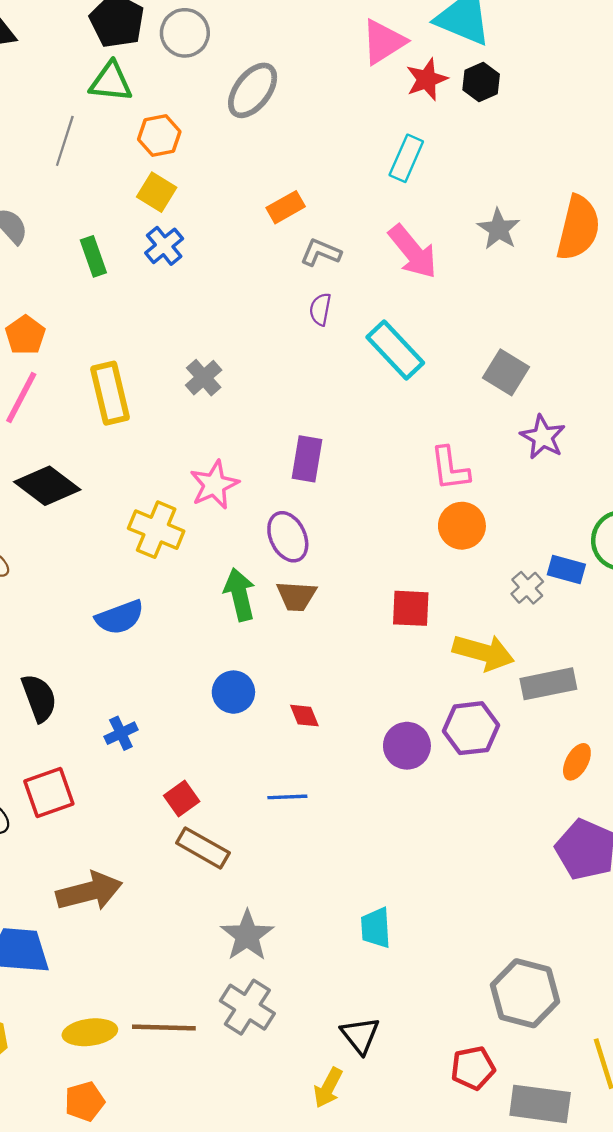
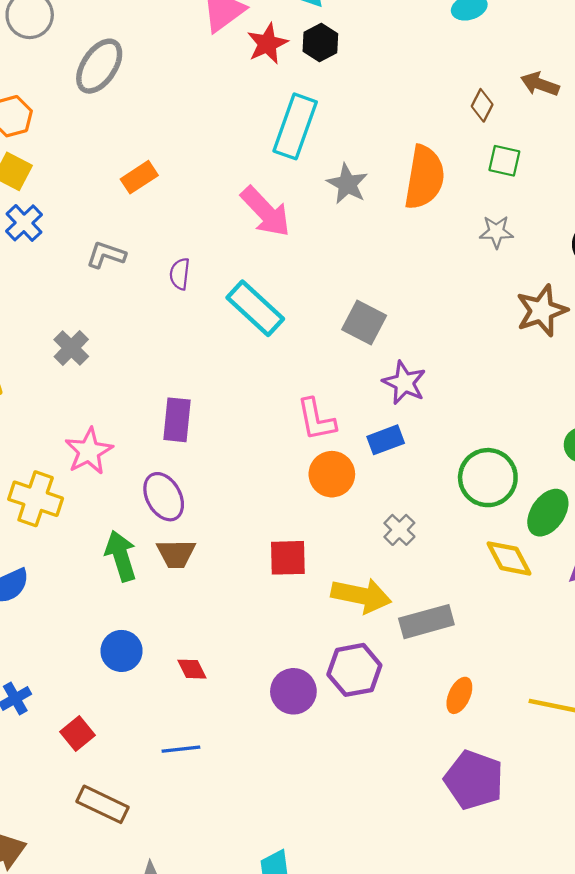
cyan rectangle: (406, 158) -> (295, 126), moved, size x1.4
gray L-shape: (321, 252) -> (106, 255), moved
blue rectangle: (566, 570) -> (386, 440), moved, turned -32
red square: (182, 799) -> (77, 734), moved

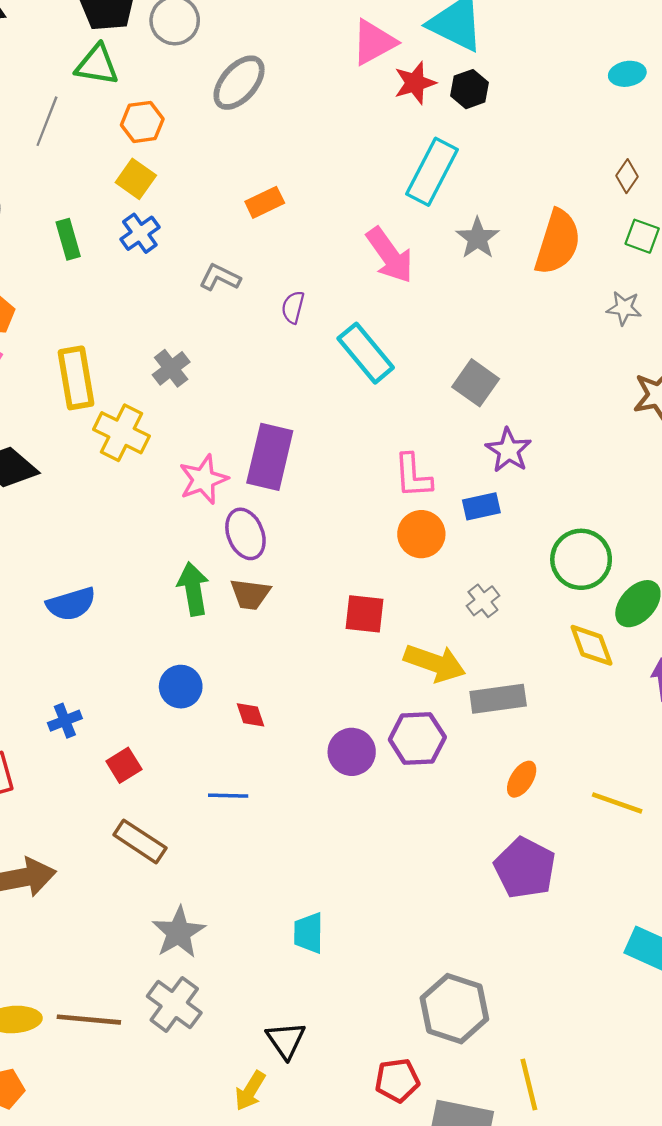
purple rectangle: (177, 420) -> (270, 457), size x1.4
pink star: (89, 451) -> (203, 479), moved
yellow cross: (36, 499) -> (121, 433), moved

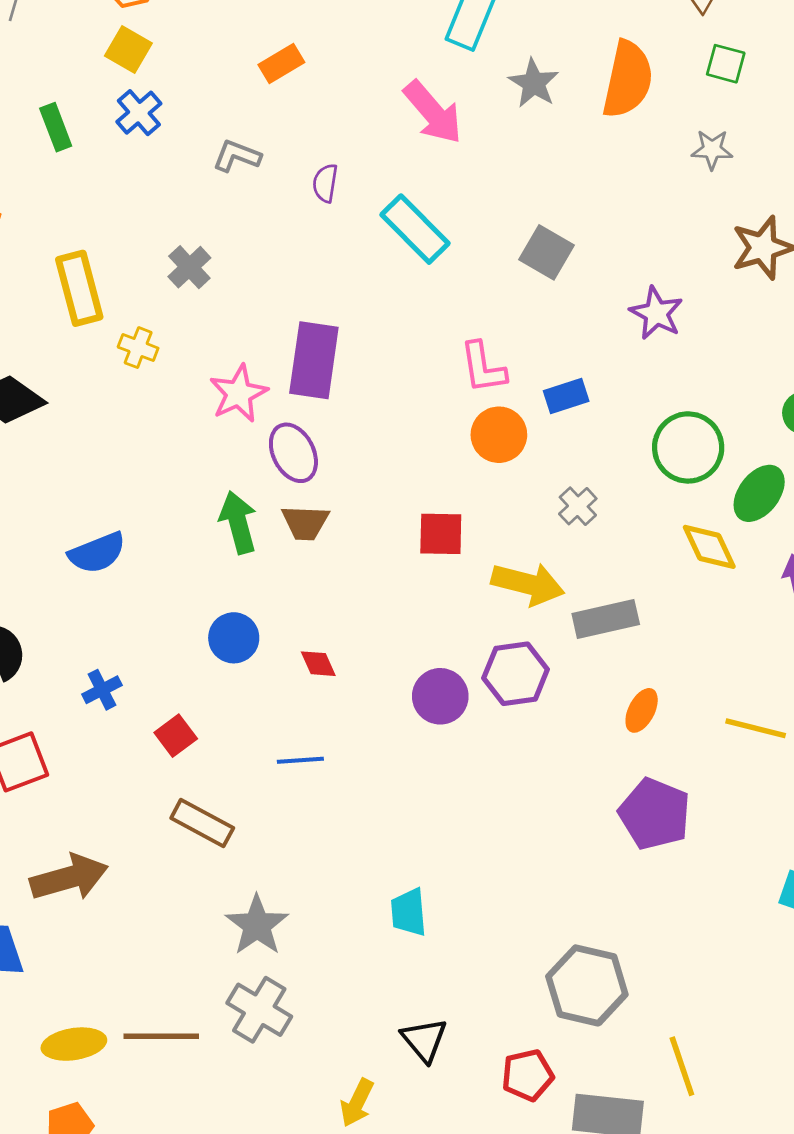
yellow cross: (121, 433) -> (138, 348), size x0.6
purple star: (508, 450) -> (656, 313), moved
black triangle: (286, 1040) -> (424, 1040), moved

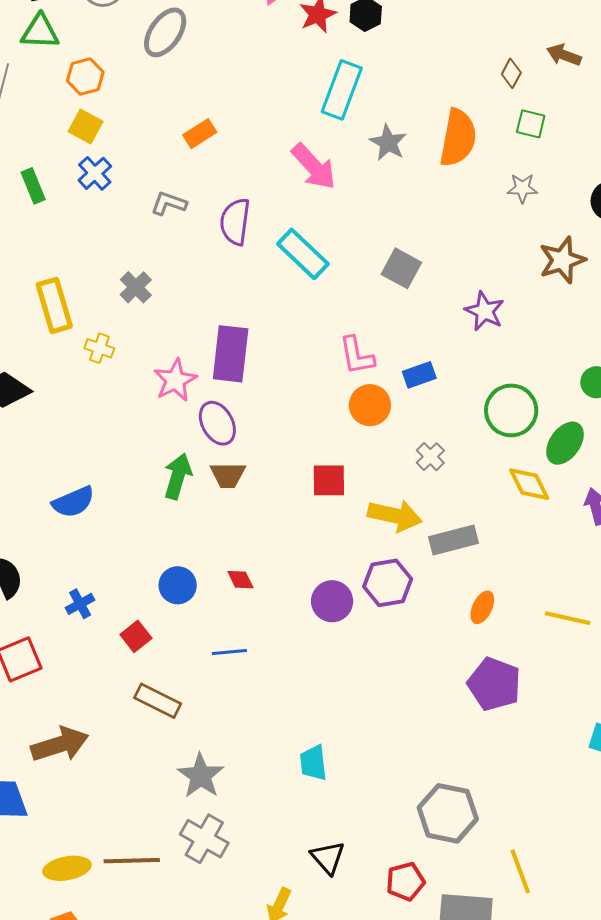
purple semicircle: (325, 183) -> (235, 222), size x1.6
green arrow: (238, 522) -> (178, 476), turned 33
blue circle: (234, 638) -> (178, 585), moved

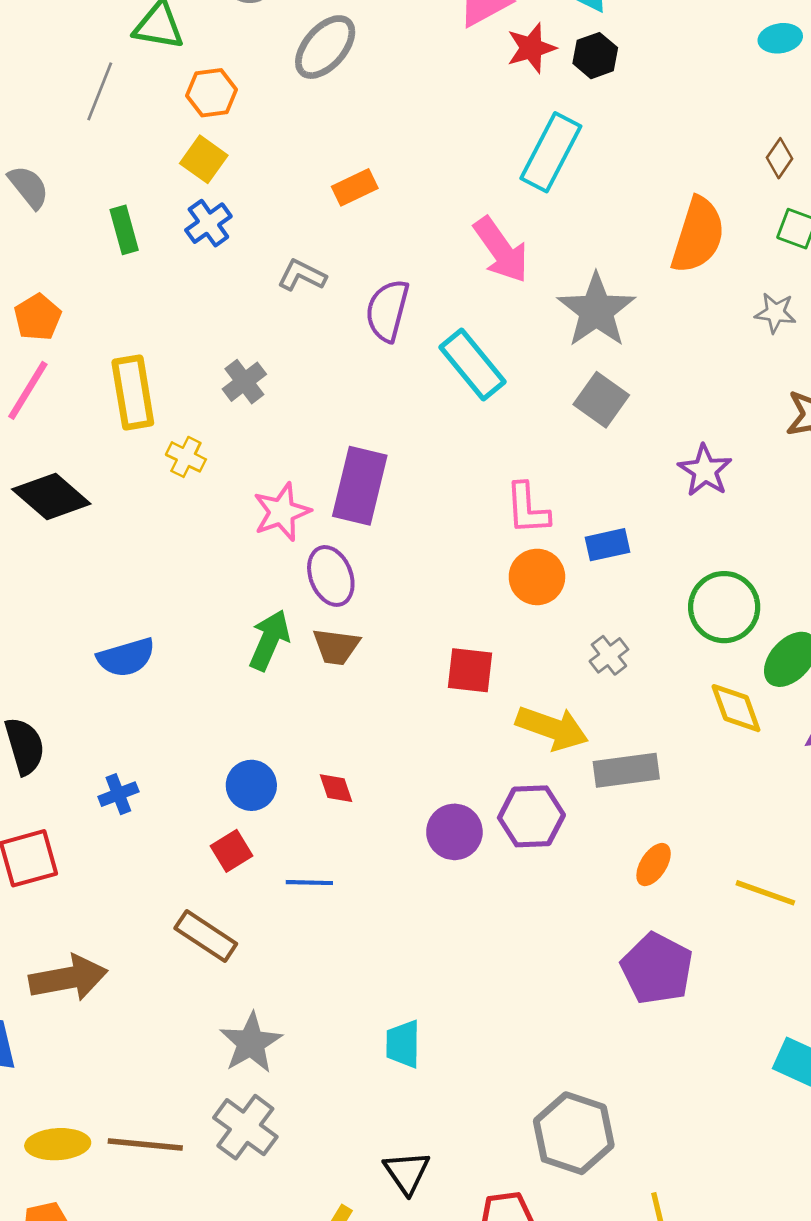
gray star: (388, 143) -> (596, 310), moved, size x1.5
red square: (136, 636) -> (232, 851), moved

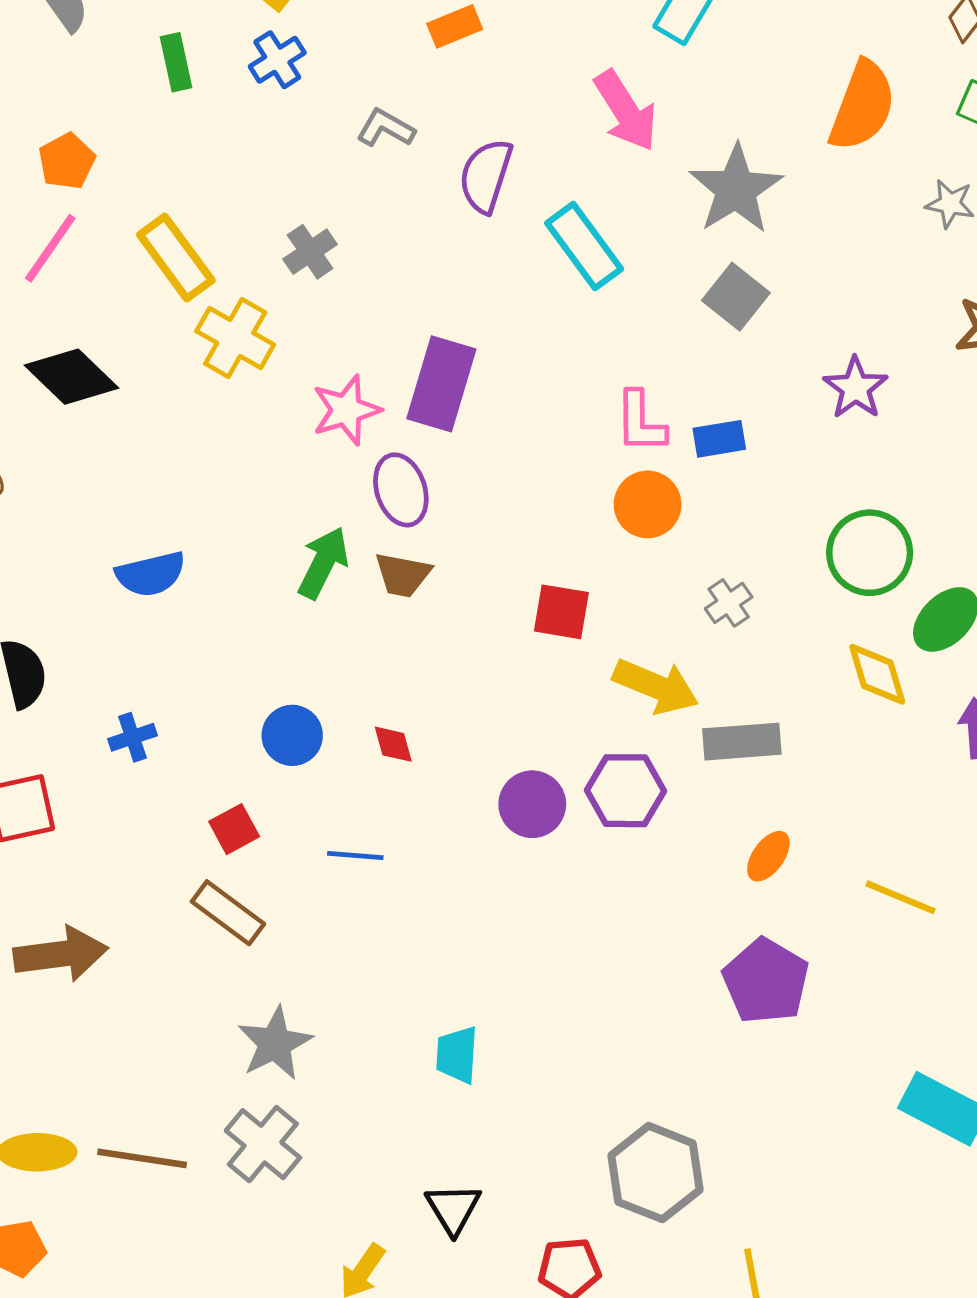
yellow rectangle: (133, 392) -> (176, 257), turned -30
yellow cross: (186, 457) -> (235, 338), size x1.6
blue rectangle: (607, 545) -> (719, 439), moved
red square: (232, 851) -> (234, 829), moved

